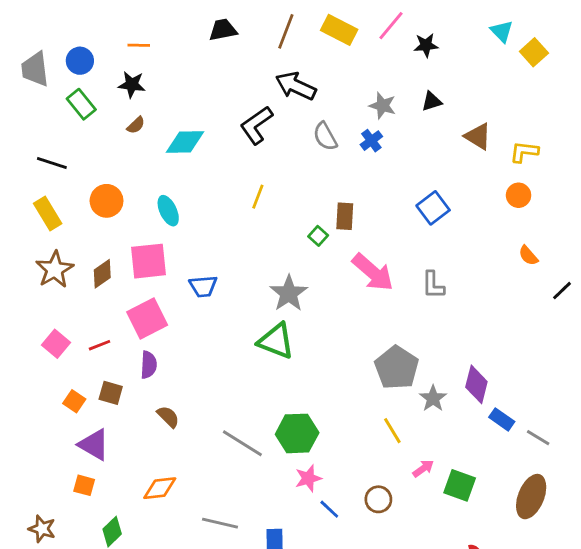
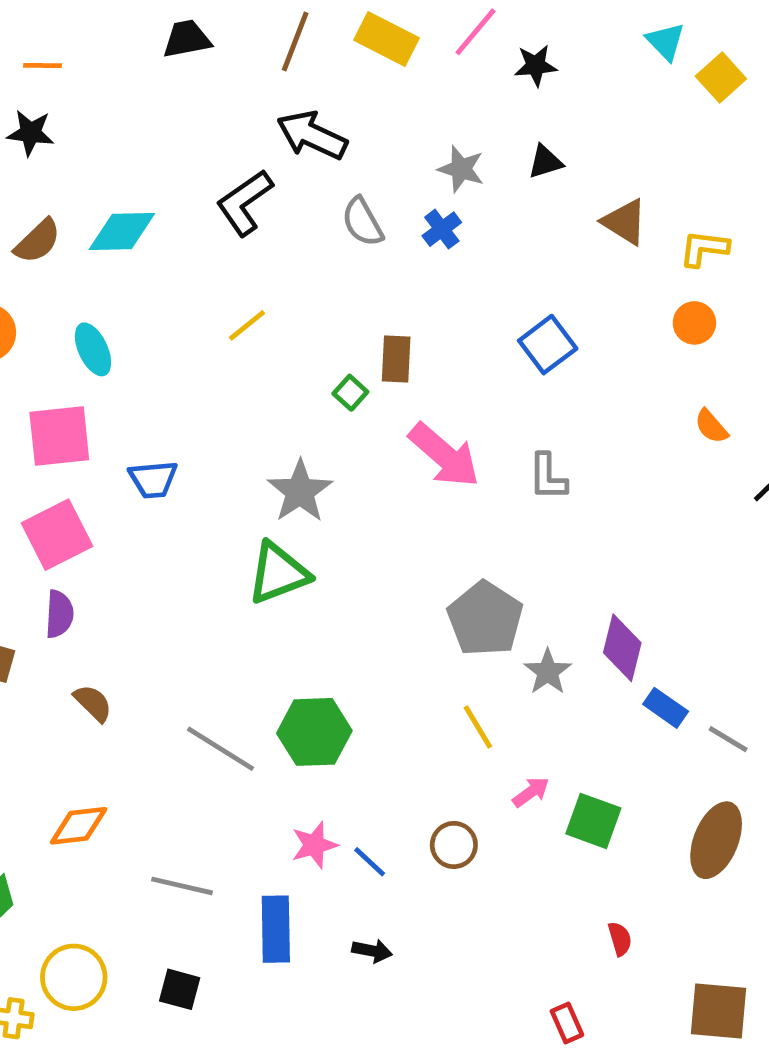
brown semicircle: (136, 125) -> (38, 241), moved, size x1.5
yellow line: (258, 197) -> (247, 325), turned 30
green triangle: (276, 341) -> (278, 573), turned -42
pink star: (308, 478) -> (314, 845), moved

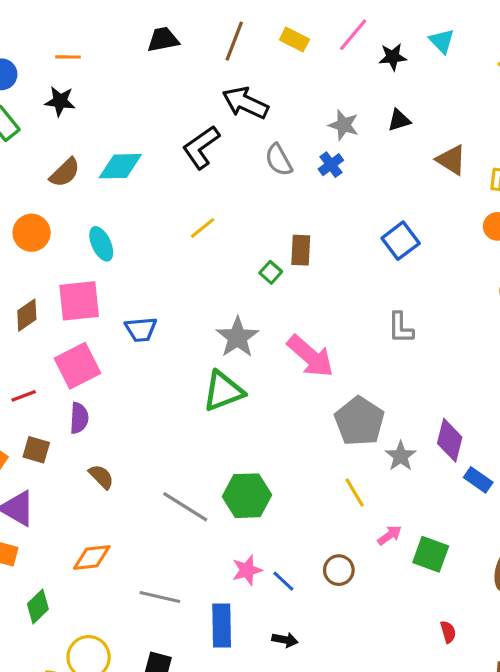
yellow rectangle: (386, 39) -> (294, 39), size x0.7
cyan triangle: (666, 41) -> (442, 41), moved
pink arrow: (444, 455) -> (310, 356), moved

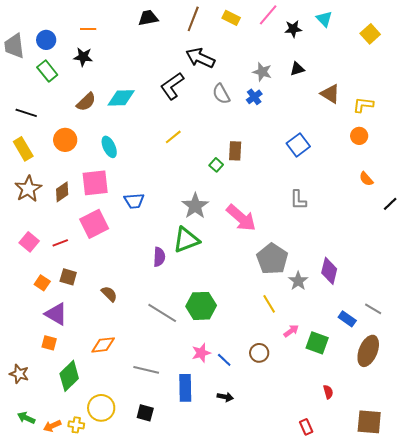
purple semicircle: (79, 418) -> (159, 257), moved
blue rectangle: (478, 480) -> (347, 319), moved
green diamond: (38, 607) -> (69, 376), size x1.4

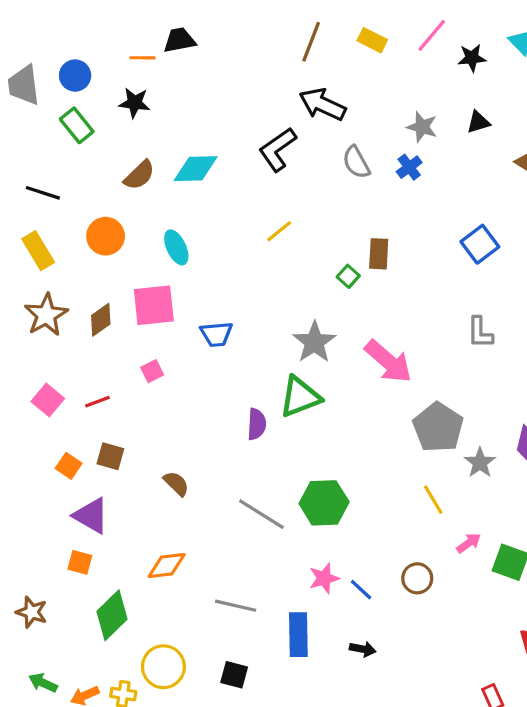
black trapezoid: (148, 18) -> (179, 40), moved
pink square: (94, 224) -> (152, 371), size x0.5

